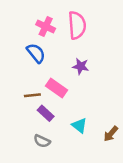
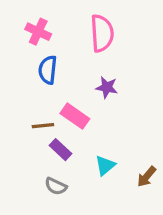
pink cross: (46, 26) -> (38, 32), moved
blue semicircle: (36, 53) -> (48, 70), turned -135
cyan triangle: (79, 125) -> (105, 165), turned 42

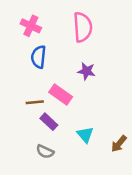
cyan triangle: (105, 165) -> (85, 135), turned -30

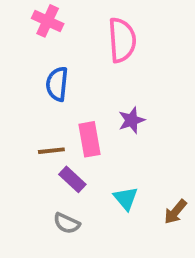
pink cross: (31, 26) -> (48, 21), moved
purple star: (87, 71) -> (132, 120), moved, turned -30
pink rectangle: (61, 94) -> (90, 139), turned 45

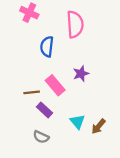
blue semicircle: (57, 84) -> (47, 47), moved
pink rectangle: (90, 139) -> (55, 85), turned -30
brown arrow: (175, 212) -> (98, 126), moved

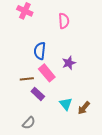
pink semicircle: (75, 24) -> (64, 21), size x0.7
blue semicircle: (47, 47) -> (40, 51), moved
gray semicircle: (41, 137) -> (29, 123), moved, turned -72

